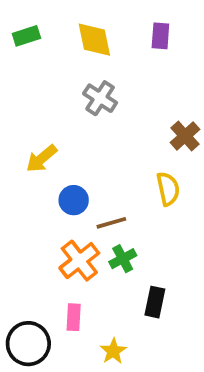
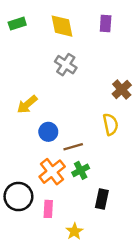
black circle: (28, 344) -> (18, 197), moved

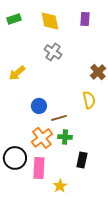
yellow arrow: (27, 104) -> (17, 73), moved
green cross: (81, 170) -> (65, 137), turned 32
pink rectangle: (48, 209) -> (39, 168), size x1.5

